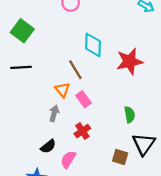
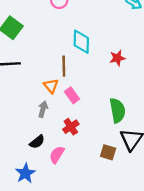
red star: (130, 61) -> (117, 58), size x0.6
brown line: (75, 70) -> (64, 66), turned 30
green semicircle: (130, 115) -> (117, 110), size x1.5

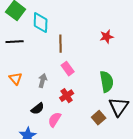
cyan diamond: (81, 42) -> (41, 23), moved
orange triangle: (51, 86) -> (16, 79), moved
brown square: (108, 152) -> (99, 118), turned 32

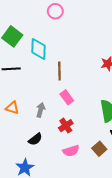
orange triangle: (16, 79) -> (12, 108), turned -32
pink semicircle: (55, 120) -> (71, 151), moved, turned -140

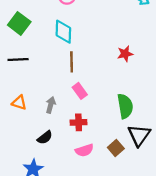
cyan diamond: (38, 49) -> (63, 32), moved
red cross: (66, 126) -> (79, 122), turned 32

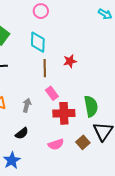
red star: (125, 54) -> (70, 61), moved
red cross: (79, 122) -> (64, 113), moved, size x1.5

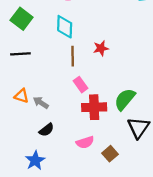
gray arrow: (27, 105) -> (41, 103), moved, turned -72
green semicircle: (91, 106) -> (125, 99), turned -130
brown square: (83, 142) -> (110, 154), moved

